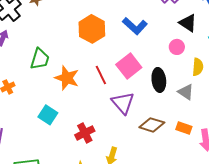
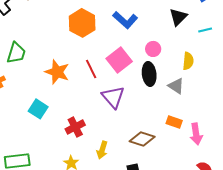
black triangle: (188, 23) -> (178, 17), turned 42
pink circle: (177, 47) -> (153, 49), moved
green trapezoid: (40, 59) -> (16, 53), moved
brown diamond: (152, 125) -> (142, 139), moved

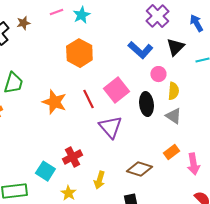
blue L-shape: (125, 20) -> (140, 50), moved
pink circle: (153, 49) -> (158, 74), moved
yellow semicircle: (188, 61) -> (173, 91), moved
cyan square: (38, 109) -> (45, 171), moved
orange rectangle: (174, 122) -> (171, 152), turned -56

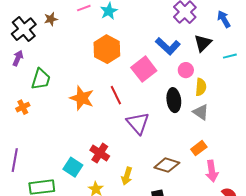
pink square: (116, 90) -> (144, 69), moved
red cross: (72, 157) -> (100, 153), turned -30
pink arrow: (193, 164) -> (212, 171), moved

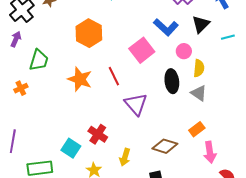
orange hexagon: (107, 49) -> (89, 33), moved

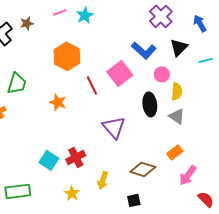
red line: (114, 76) -> (92, 85), moved
orange star: (80, 79) -> (58, 102), size x0.7
red cross: (98, 134) -> (76, 157), turned 30
cyan square: (71, 148) -> (49, 160), moved
pink arrow: (210, 152) -> (188, 175), turned 45

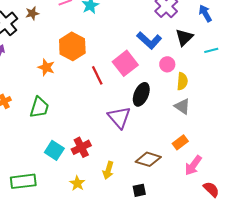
green trapezoid: (17, 83) -> (39, 107), moved
orange star: (58, 102) -> (46, 67), moved
black ellipse: (150, 104) -> (141, 94), moved, turned 30

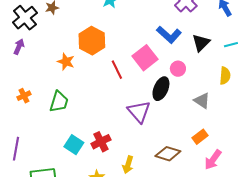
black triangle: (184, 37) -> (201, 43), moved
pink circle: (167, 64) -> (178, 69), moved
yellow semicircle: (182, 81) -> (225, 76), moved

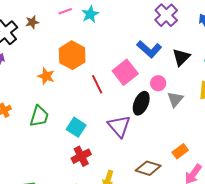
gray triangle: (202, 101) -> (175, 99), moved, turned 36
cyan square: (74, 145) -> (76, 127), moved

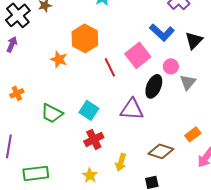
green trapezoid: (39, 116) -> (52, 113), moved, turned 100
purple triangle: (119, 126) -> (132, 109), turned -45

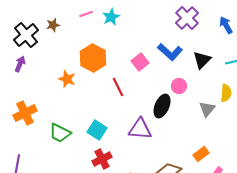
pink square: (138, 55) -> (140, 62), moved, size x0.7
gray triangle: (188, 82) -> (207, 109), moved
orange cross: (17, 93) -> (25, 113), size x1.6

